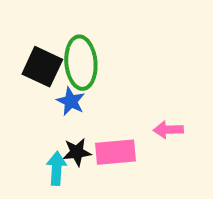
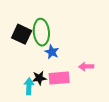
blue star: (71, 101) -> (52, 52), moved

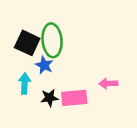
blue star: (52, 52) -> (44, 65), moved
cyan arrow: (29, 86) -> (25, 83), moved

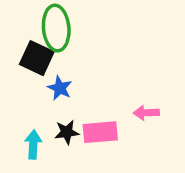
green ellipse: (52, 40) -> (56, 28), moved
cyan arrow: (25, 83) -> (33, 145), moved

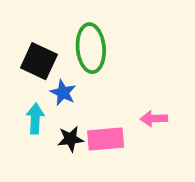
green ellipse: (56, 28) -> (91, 48), moved
cyan arrow: (33, 145) -> (35, 119), moved

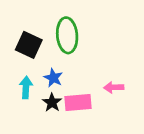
blue star: (63, 93) -> (53, 78), moved
black star: (70, 139) -> (52, 102), turned -30

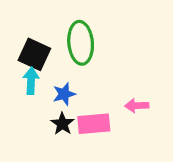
blue star: (53, 78) -> (64, 94), turned 30
cyan arrow: (26, 87) -> (31, 81), moved

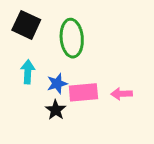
black square: (34, 54) -> (26, 25), moved
pink rectangle: (94, 124) -> (83, 92), moved

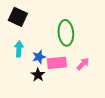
green ellipse: (72, 38) -> (66, 33), moved
pink arrow: (122, 94) -> (83, 64), turned 136

